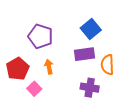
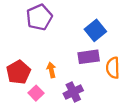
purple pentagon: (41, 36) -> (39, 17), moved, turned 30
purple cross: (90, 88) -> (73, 92), moved, turned -36

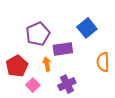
purple pentagon: (39, 17) -> (38, 34), moved
purple rectangle: (89, 57) -> (63, 49), moved

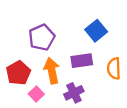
purple rectangle: (63, 49) -> (82, 61), moved
orange arrow: (47, 64) -> (52, 71), size x1.6

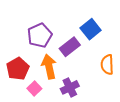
purple rectangle: (82, 61) -> (70, 47), moved, turned -30

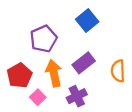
blue square: (91, 29) -> (87, 20), moved
purple rectangle: (70, 47) -> (84, 63), moved

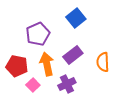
red pentagon: (19, 75) -> (17, 66), turned -30

